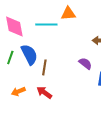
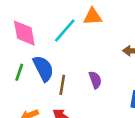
cyan line: (46, 24) -> (65, 31), turned -50
purple semicircle: (85, 63) -> (95, 80), moved, turned 32

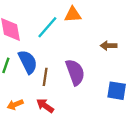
purple semicircle: (95, 80) -> (75, 72), size x1.6

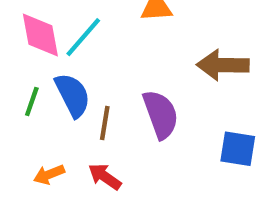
cyan line: (47, 27) -> (83, 37), moved
brown arrow: (109, 46) -> (223, 65), size x1.6

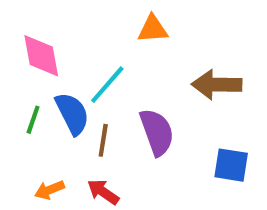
cyan line: (83, 37) -> (107, 85), moved

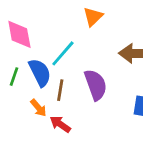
orange triangle: (153, 29) -> (93, 17), turned -40
orange arrow: (50, 190) -> (38, 108), moved, turned -108

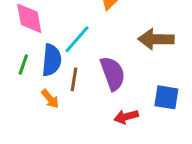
blue semicircle: (40, 72) -> (52, 60), turned 32
red arrow: (60, 124) -> (126, 117), moved, turned -50

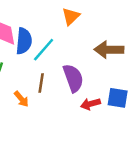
blue semicircle: (52, 60) -> (24, 41), moved
red arrow: (126, 117) -> (90, 104), moved

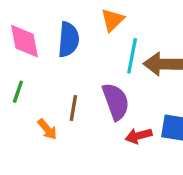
blue semicircle: (24, 41) -> (68, 40), moved
cyan line: (44, 50) -> (132, 56), moved, turned -30

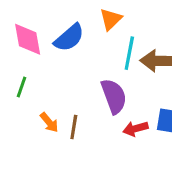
blue semicircle: (68, 40) -> (69, 38), turned 44
brown line: (73, 108) -> (74, 127), moved

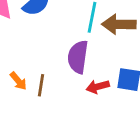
purple semicircle: (114, 96) -> (78, 57), turned -152

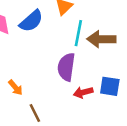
brown line: (41, 85) -> (35, 113), moved, turned -36

